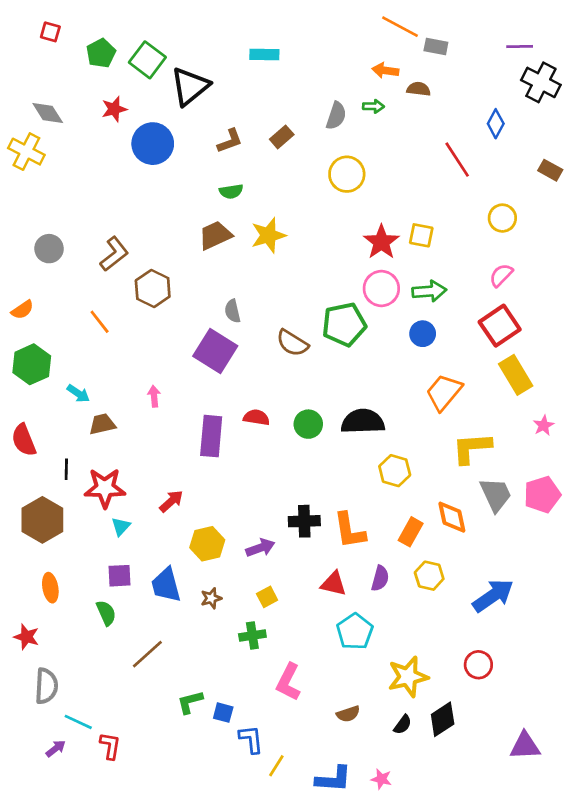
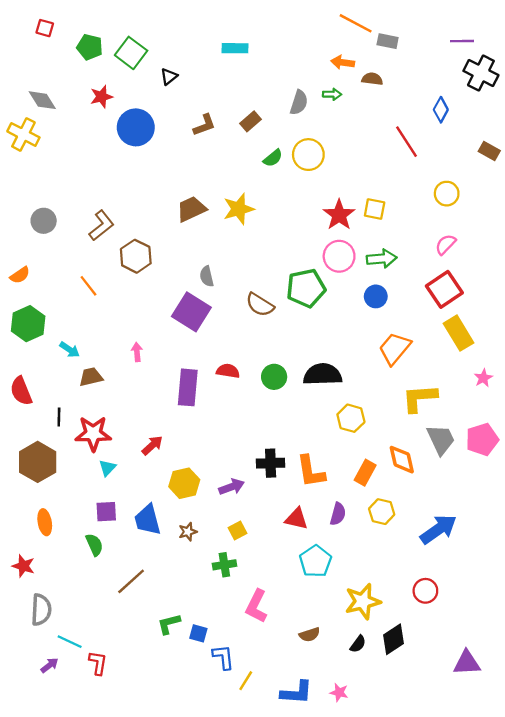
green pentagon: (101, 53) -> (90, 47), turned -30
black triangle: (190, 86) -> (169, 77), size x0.5
green semicircle: (231, 191) -> (273, 158), moved, turned -30

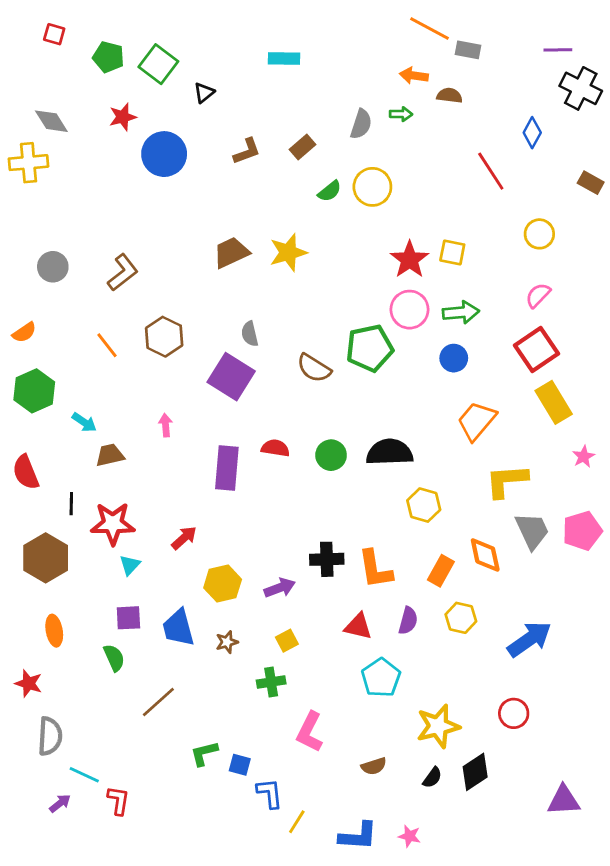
yellow cross: (23, 134) -> (29, 163), turned -32
brown hexagon: (136, 256) -> (164, 337), moved

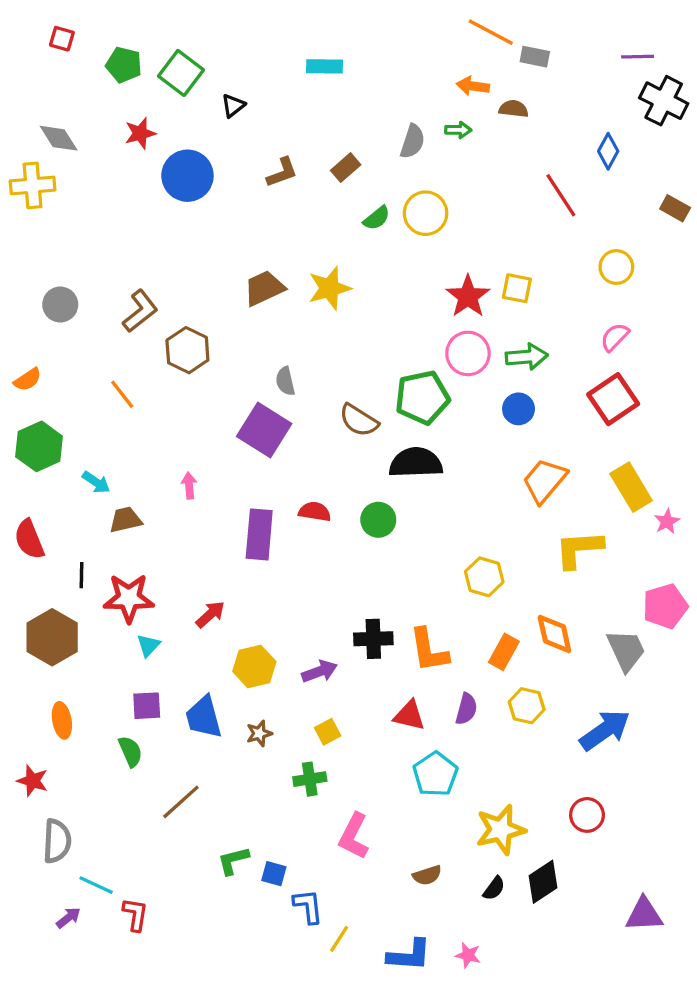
brown hexagon: (164, 337) -> (187, 350), moved
yellow rectangle: (554, 402) -> (631, 487), moved
black semicircle: (390, 452) -> (416, 463), moved
gray trapezoid: (532, 531) -> (626, 650), moved

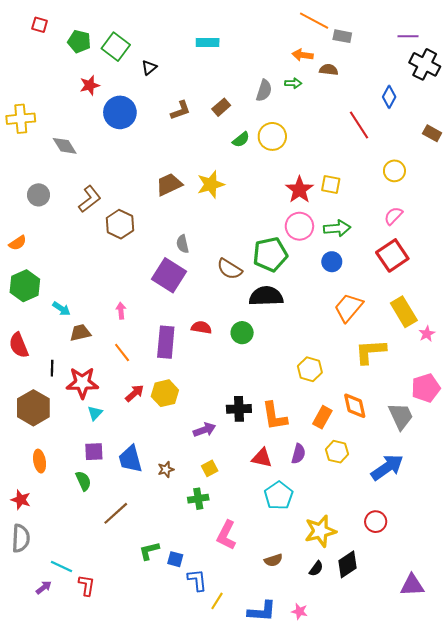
gray diamond: (59, 138) -> (65, 146), moved
orange line: (122, 394) -> (122, 353), moved
yellow hexagon: (254, 667) -> (165, 393), moved
gray semicircle: (57, 841) -> (21, 538), moved

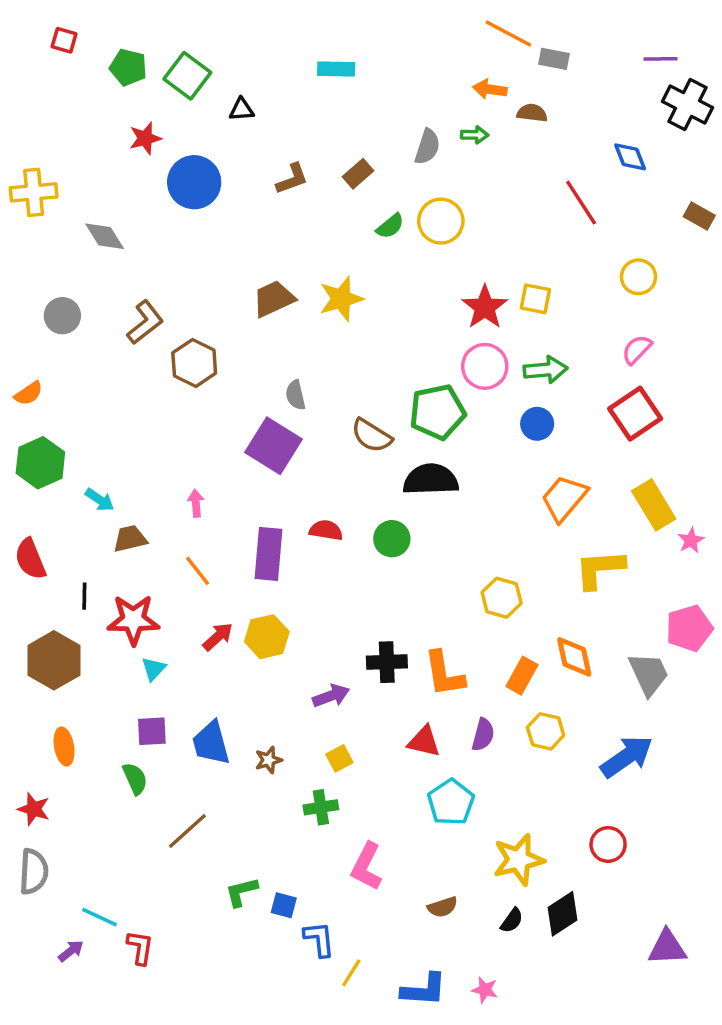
black triangle: (149, 68) -> (241, 110), turned 35
blue diamond: (389, 97) -> (630, 157), turned -50

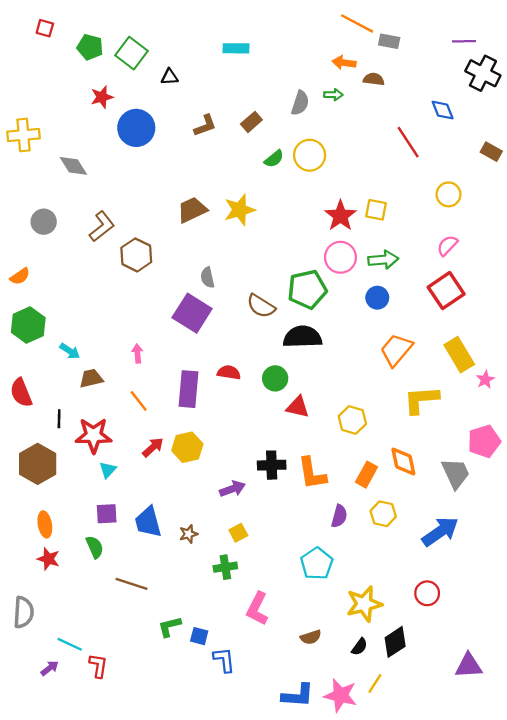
red triangle: (424, 741) -> (298, 407), moved
red star: (34, 809) -> (48, 559), moved
brown line: (187, 831) -> (132, 584), turned 60
yellow line: (351, 973) -> (375, 684), moved
pink star: (485, 990) -> (340, 695), size x1.8

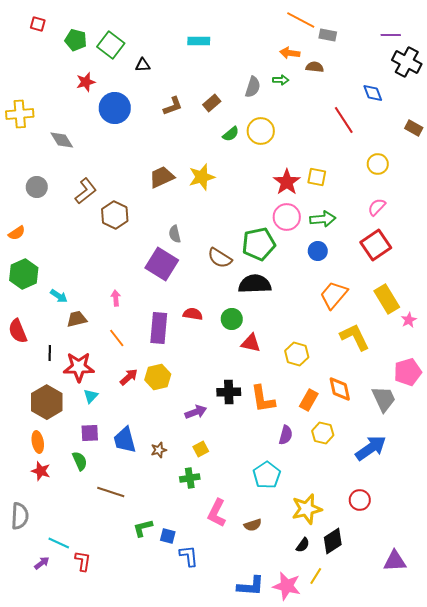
yellow L-shape: (421, 400) -> (355, 337), turned 68
brown hexagon: (38, 464) -> (47, 402), moved
brown semicircle: (311, 637) -> (253, 525), moved

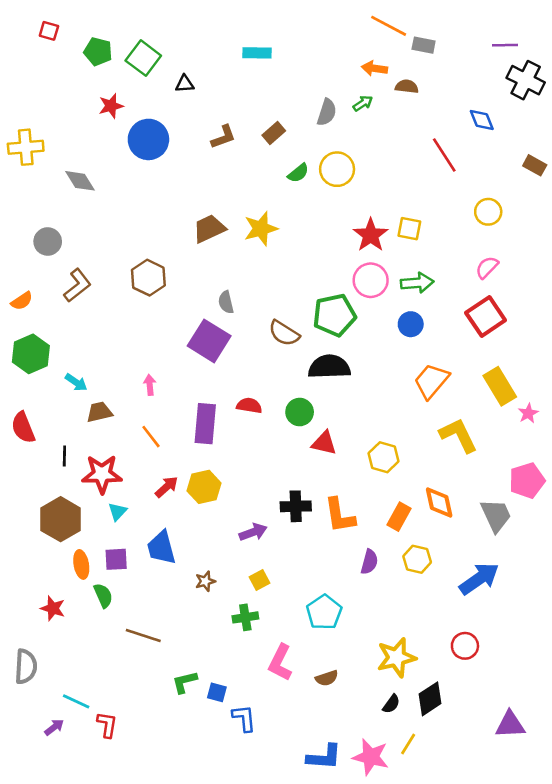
green arrow: (281, 80) -> (363, 103), turned -35
brown L-shape: (86, 191) -> (77, 285), moved
blue trapezoid: (125, 440) -> (161, 548), moved
orange ellipse: (38, 442) -> (81, 564), moved
cyan pentagon: (267, 475) -> (324, 612), moved

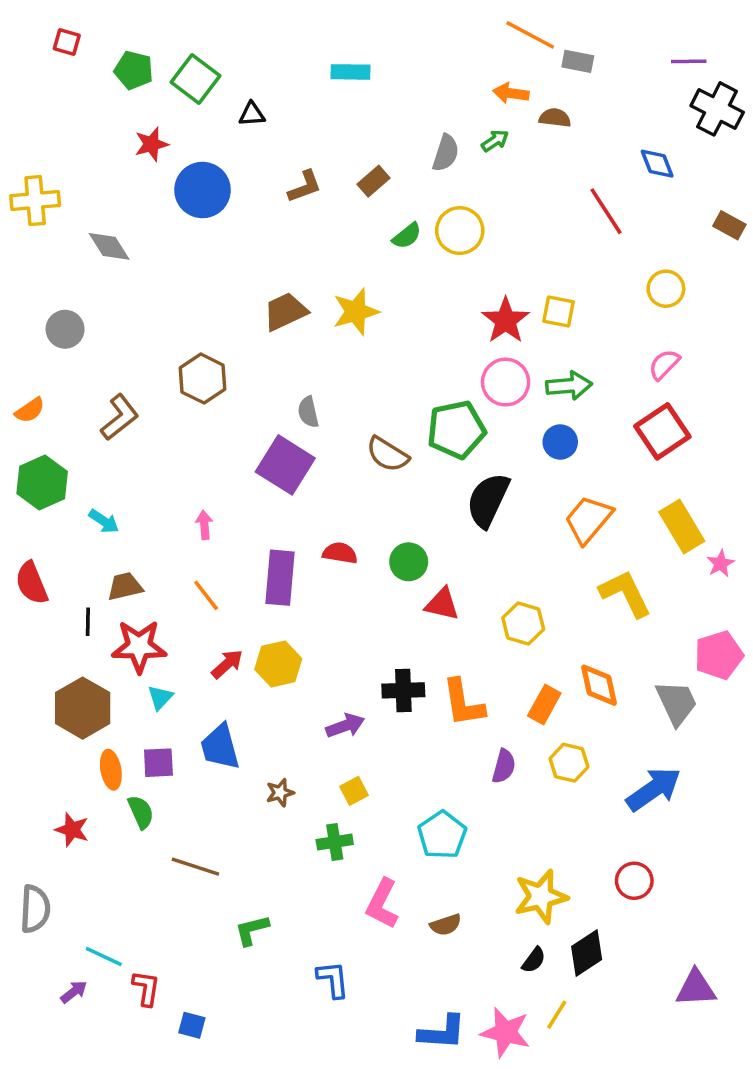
brown L-shape: (77, 285) -> (120, 417), moved
black semicircle: (329, 367) -> (488, 500), moved, turned -63
brown trapezoid: (99, 412) -> (125, 586), moved
blue square: (217, 692) -> (192, 1025), moved

